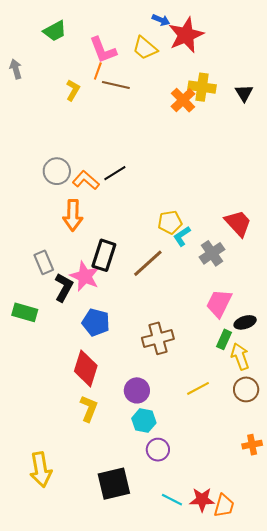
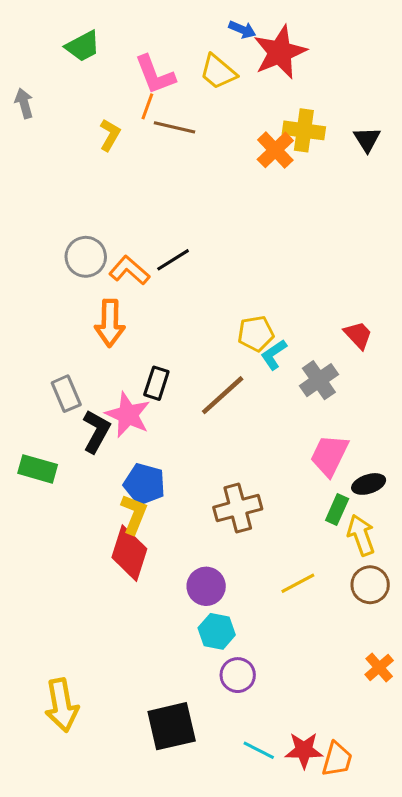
red trapezoid: (238, 223) -> (358, 335), size x0.7
black rectangle: (104, 255) -> (156, 383), size x0.7
yellow L-shape: (89, 409) -> (134, 514), moved
orange cross: (252, 445) -> (379, 668), turned -30

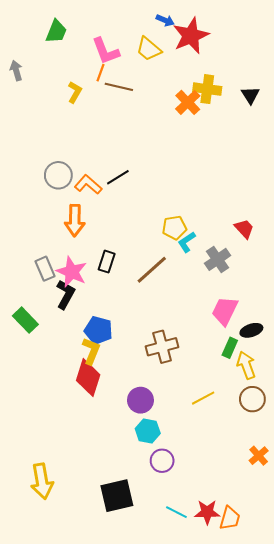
green trapezoid: (83, 46) -> (56, 32), turned -40
pink star: (128, 415) -> (72, 272), moved
green rectangle: (38, 469) -> (25, 320), turned 30

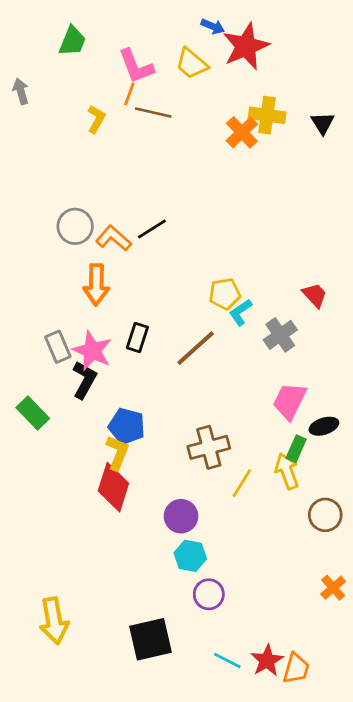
yellow arrow: (246, 365) -> (287, 471), moved
yellow line: (203, 398) -> (242, 483), moved, turned -30
red star: (207, 512) -> (267, 660), turned -30

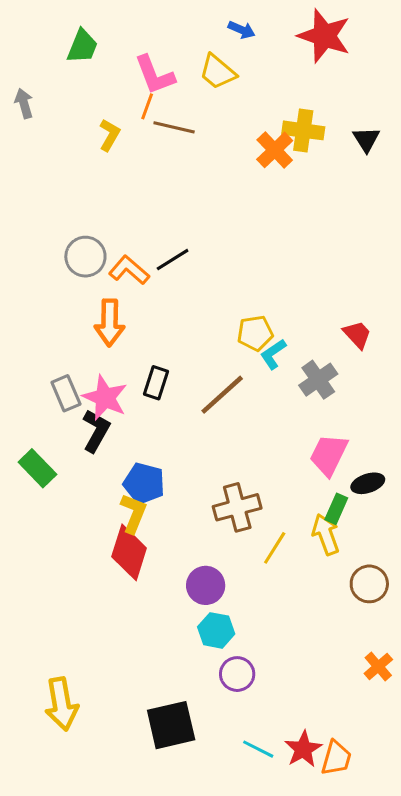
red star: (246, 46) -> (324, 36), moved, turned -30

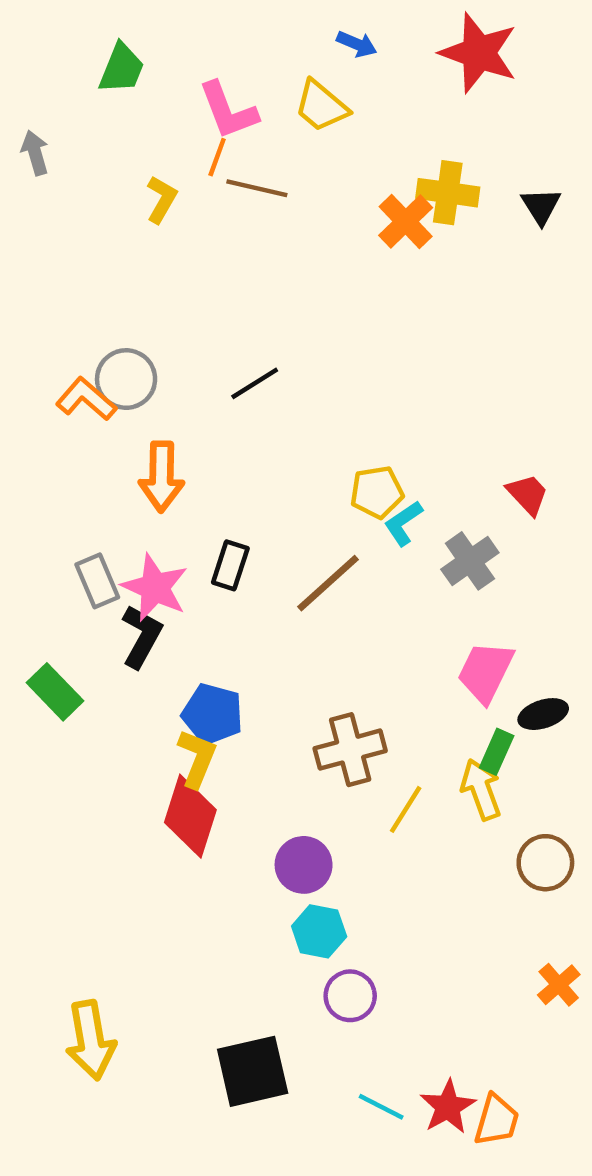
orange L-shape: (129, 270) -> (86, 399), moved

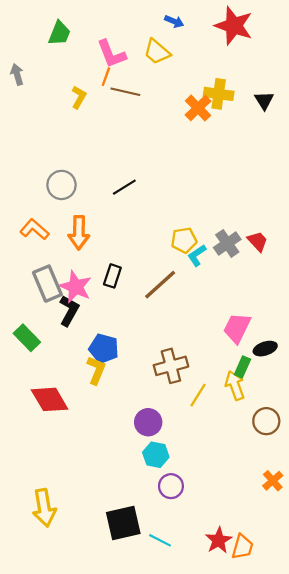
orange L-shape: (86, 399) -> (34, 229), moved
gray cross: (470, 561) -> (227, 243), moved
gray rectangle: (97, 581) -> (47, 284), size x1.4
red diamond: (190, 816) -> (50, 399), moved, turned -48
cyan line: (381, 1107) -> (160, 540), moved

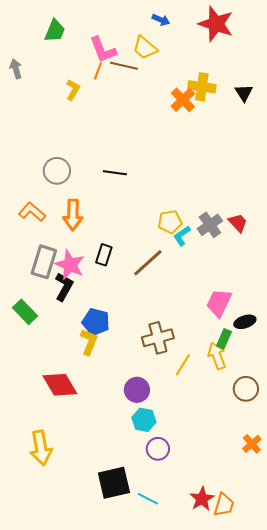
brown line: (125, 92) -> (124, 66), moved
black line: (124, 187) -> (115, 173), turned 40
gray rectangle: (47, 284) -> (44, 262), turned 40
red diamond: (50, 399) -> (60, 385), moved
yellow arrow: (44, 508) -> (41, 448), moved

